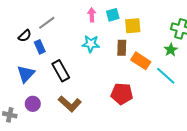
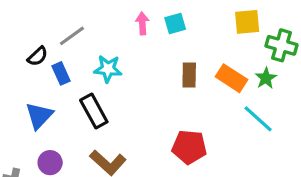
yellow square: (133, 26) -> (247, 22), moved
cyan star: (91, 44) -> (108, 69), moved
orange rectangle: (141, 61) -> (231, 78), moved

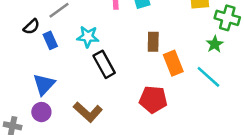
orange rectangle: (231, 78) -> (173, 63), moved, turned 35
black rectangle: (94, 111) -> (104, 64), moved
blue triangle: (39, 116) -> (44, 84), moved

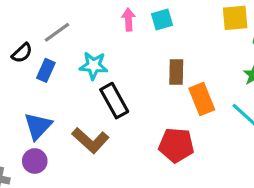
blue rectangle: (50, 40) -> (46, 70), turned 48
brown L-shape: (88, 112) -> (90, 140), moved

